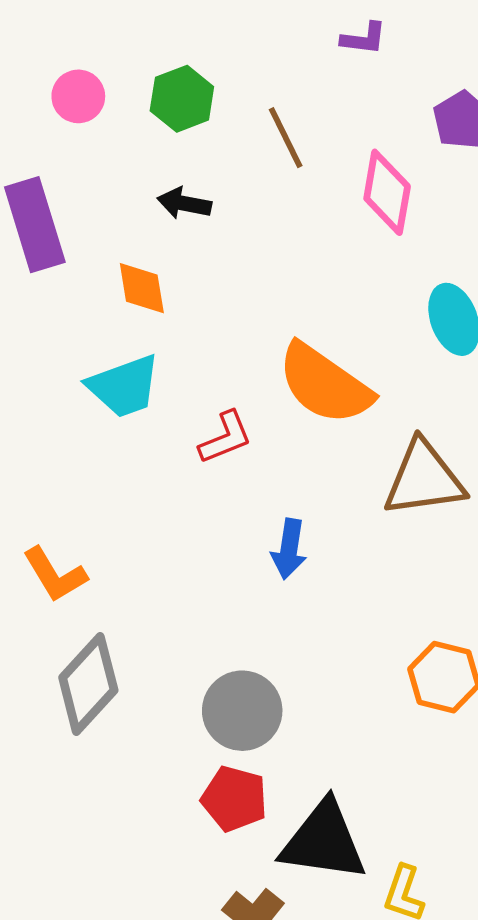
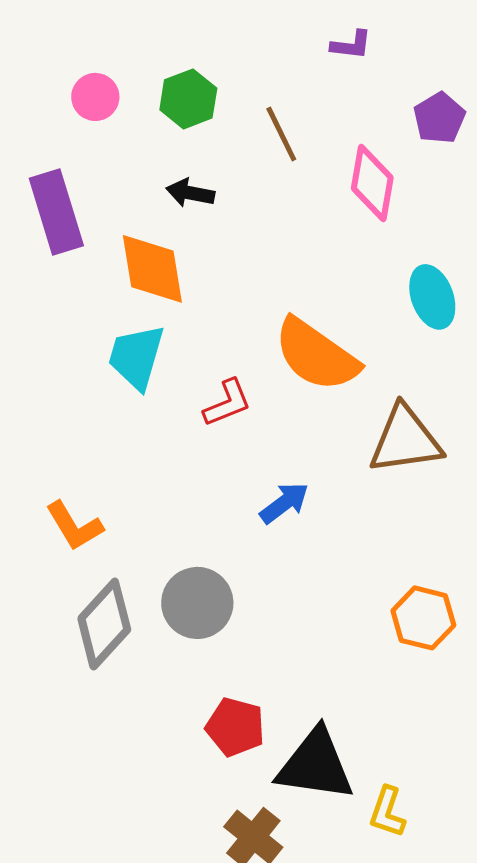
orange diamond: (142, 288) -> (152, 269), size x1.5
cyan trapezoid: (124, 386) -> (136, 357), turned 126
blue arrow: (289, 549) -> (284, 503), turned -136
gray circle: (242, 711) -> (197, 603), moved

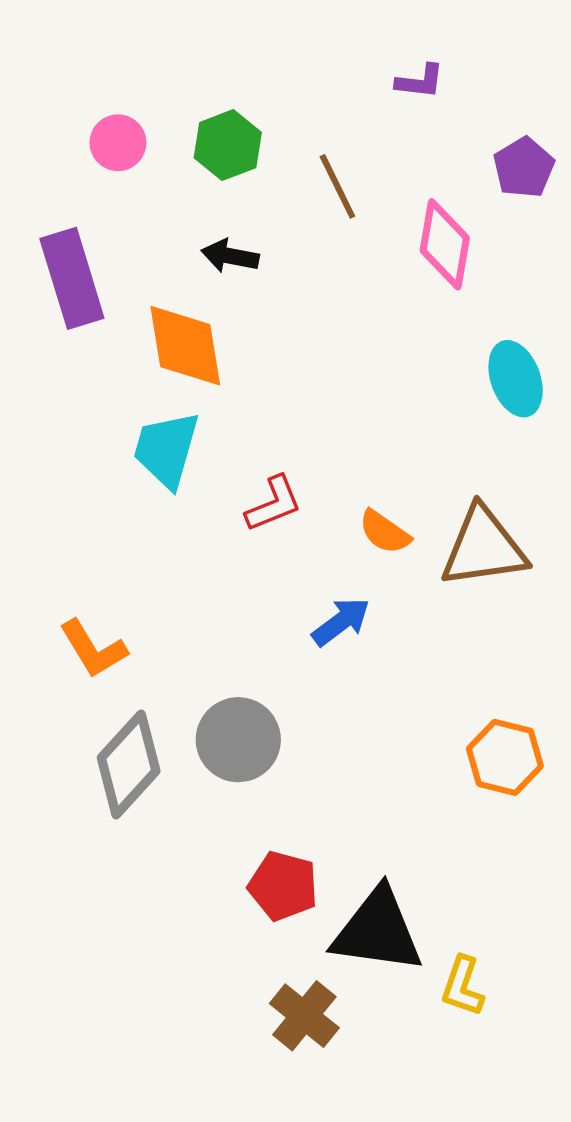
orange semicircle: (316, 355) -> (385, 532), moved, size x0.5

